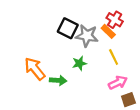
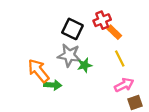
red cross: (115, 20) -> (102, 20), moved, turned 35
gray star: (87, 36) -> (69, 55), moved
green arrow: (58, 80) -> (53, 85), moved

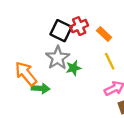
red cross: (102, 20) -> (79, 26), moved
gray star: (69, 55) -> (58, 58), turned 30

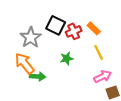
red cross: (79, 26) -> (74, 31), moved
gray star: (58, 58) -> (31, 37), moved

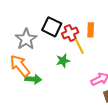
orange rectangle: (94, 28) -> (91, 30), turned 48
yellow line: (99, 52) -> (79, 46), moved

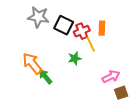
gray star: (26, 39) -> (38, 17), moved, turned -30
green arrow: (33, 79) -> (45, 77), turned -133

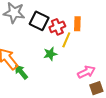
yellow line: (91, 44) -> (66, 40), turned 49

